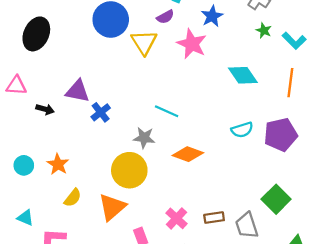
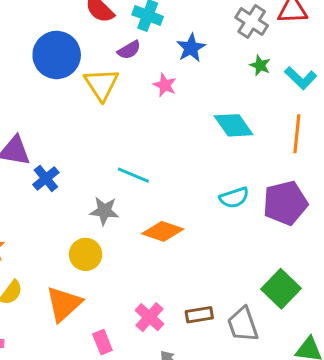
pink star: (192, 44) -> (165, 85), size x0.6
yellow circle: (129, 170) -> (86, 254), size x0.7

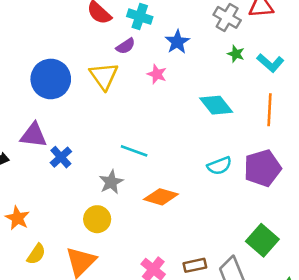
blue circle: (57, 55) -> (51, 79), moved
gray star: (104, 211) -> (111, 182), turned -30

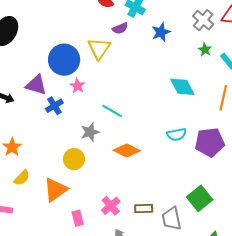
pink star: (157, 74) -> (77, 86), moved
blue circle: (51, 79) -> (64, 60), moved

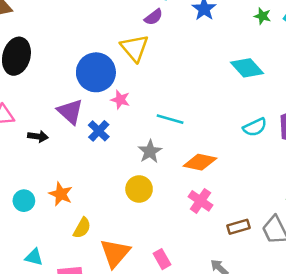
purple triangle: (36, 85) -> (70, 112), turned 40
orange triangle: (55, 190) -> (115, 253), moved
pink cross: (111, 206) -> (201, 201), moved

